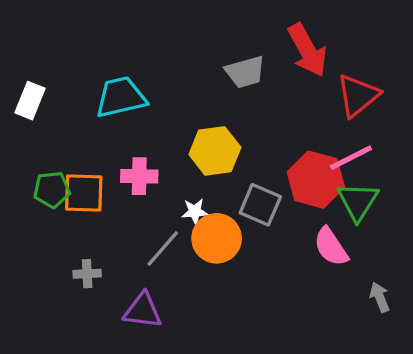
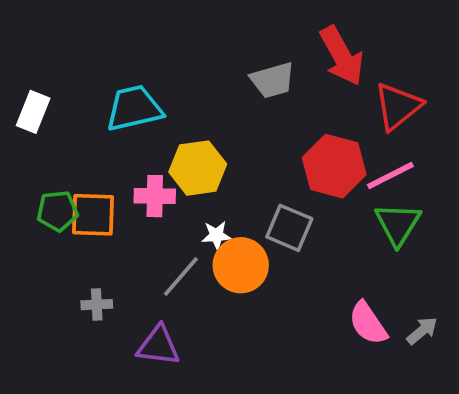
yellow hexagon: (215, 151) -> (198, 168), moved
red hexagon: (316, 180) -> (334, 166), moved
pink semicircle: (331, 247) -> (368, 323), moved
gray arrow: (380, 297) -> (422, 331), turned 72

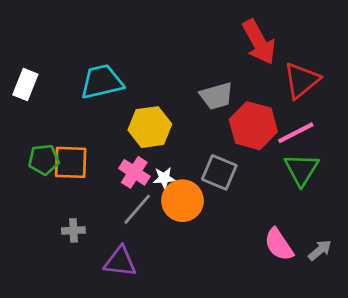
gray trapezoid: (273, 80) -> (216, 96), moved
pink cross: (155, 196) -> (134, 172), moved, turned 32

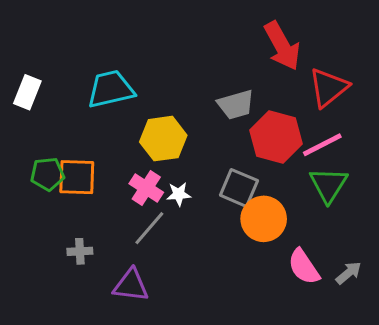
orange circle: (182, 201) -> (264, 219), moved

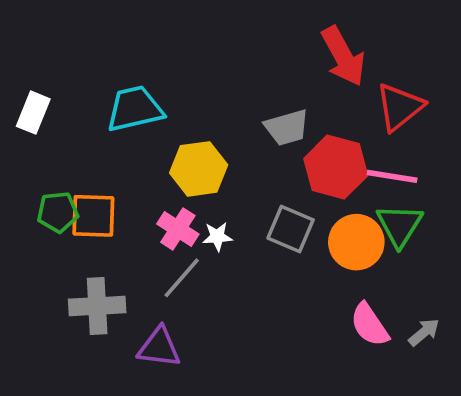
pink line: (322, 145) -> (392, 176), turned 36
orange circle: (264, 219) -> (356, 242), moved
gray cross: (80, 251) -> (97, 306), size x1.8

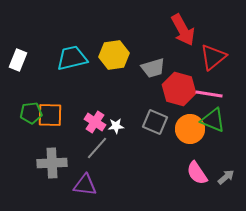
yellow hexagon: (199, 169) -> (114, 55), moved
green triangle: (400, 225) -> (213, 120), turned -40

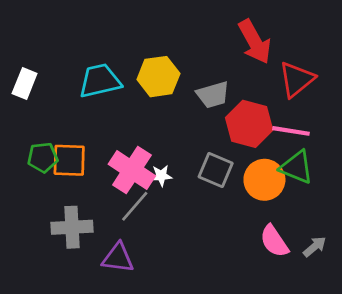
pink cross: (95, 122) -> (132, 170), size x1.5

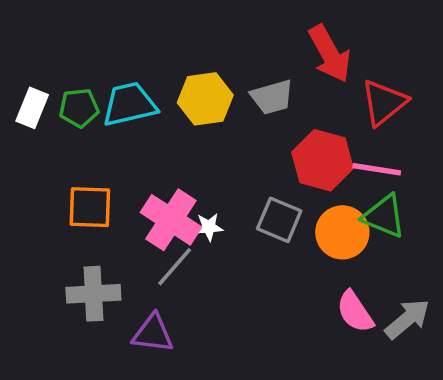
gray trapezoid: (213, 95) -> (272, 97), moved
green pentagon: (43, 157) -> (79, 108), moved
gray arrow: (315, 247) -> (407, 319), size x1.5

